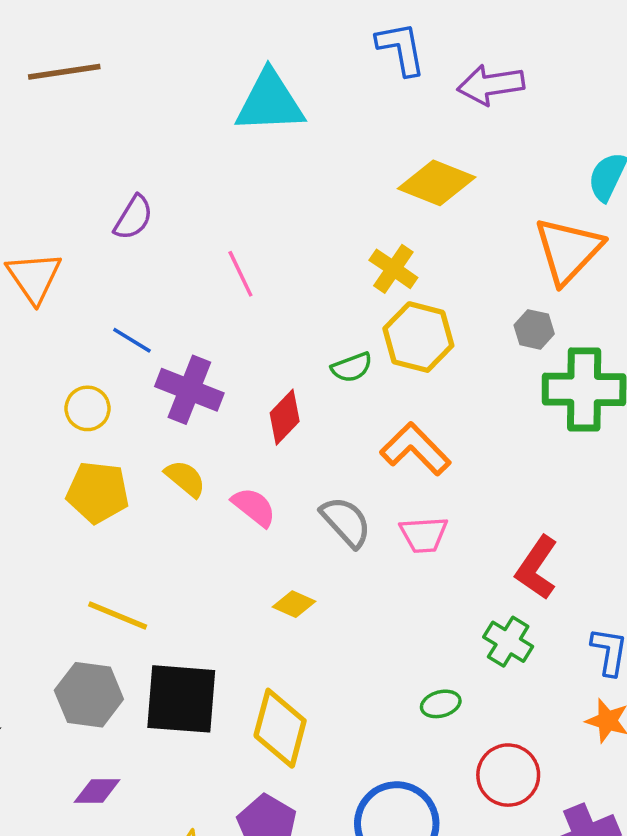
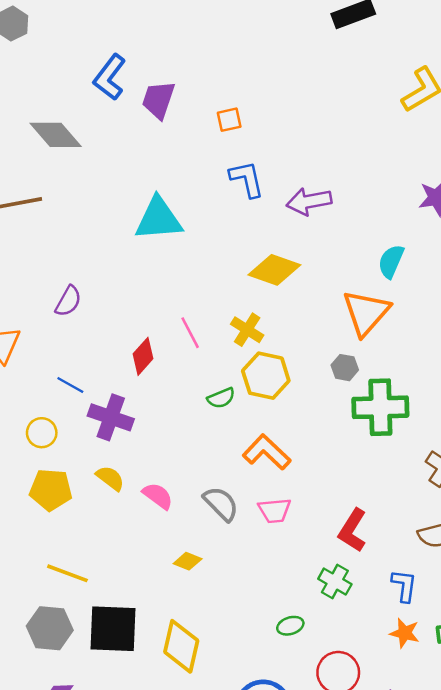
pink line: (240, 274) -> (190, 333), moved
red diamond: (285, 417) -> (143, 356), moved

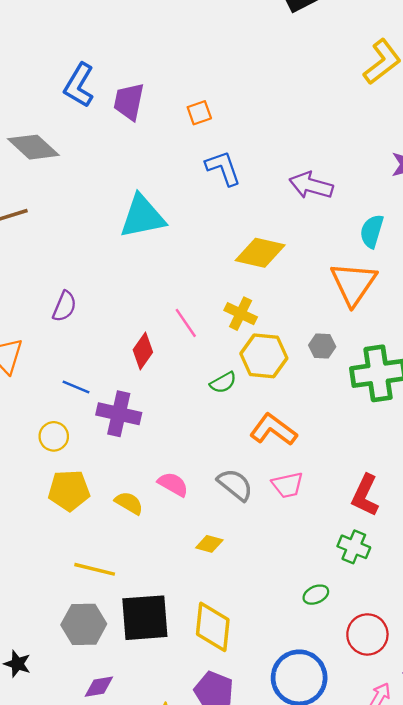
purple arrow: (309, 201) -> (311, 185), moved, turned 33
gray hexagon: (345, 368) -> (322, 346), moved
yellow semicircle: (110, 478) -> (129, 503), moved

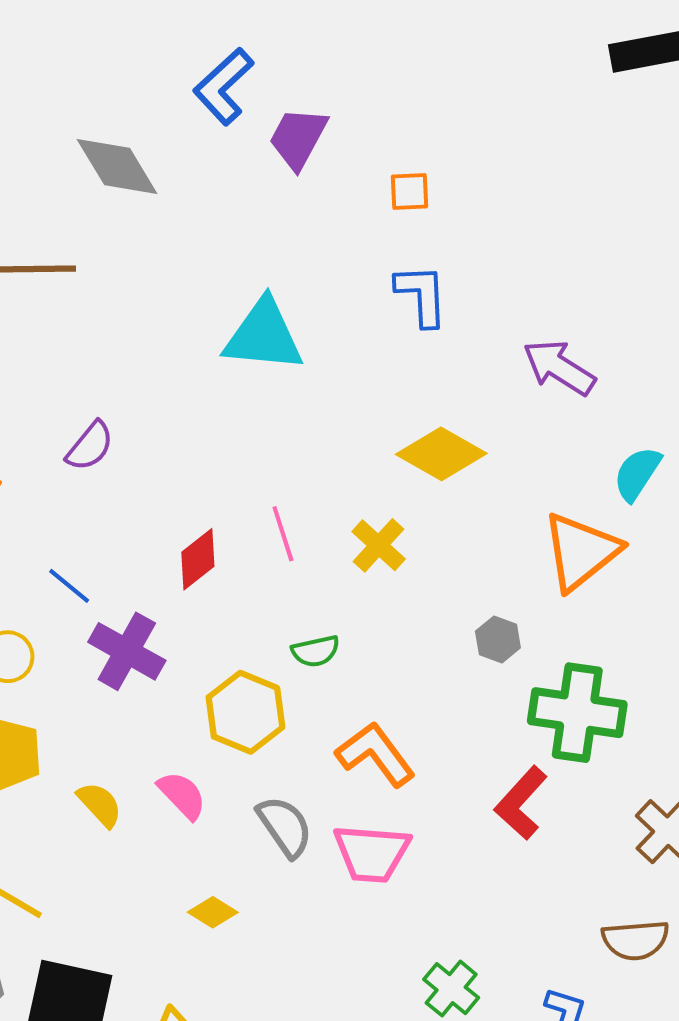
yellow hexagon: (264, 356) -> (245, 712), moved
pink trapezoid: (288, 485) -> (372, 853), size x1.4
red L-shape: (365, 495) -> (521, 803), moved

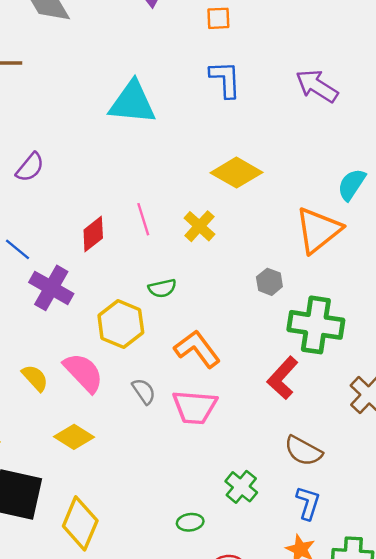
purple arrow: (559, 367) -> (317, 86), moved
pink semicircle: (182, 795) -> (83, 373), size x1.4
gray semicircle: (285, 827) -> (144, 391), size x0.7
yellow diamond: (213, 912) -> (74, 437), moved, size x1.4
brown semicircle: (635, 940) -> (303, 451), moved, turned 33

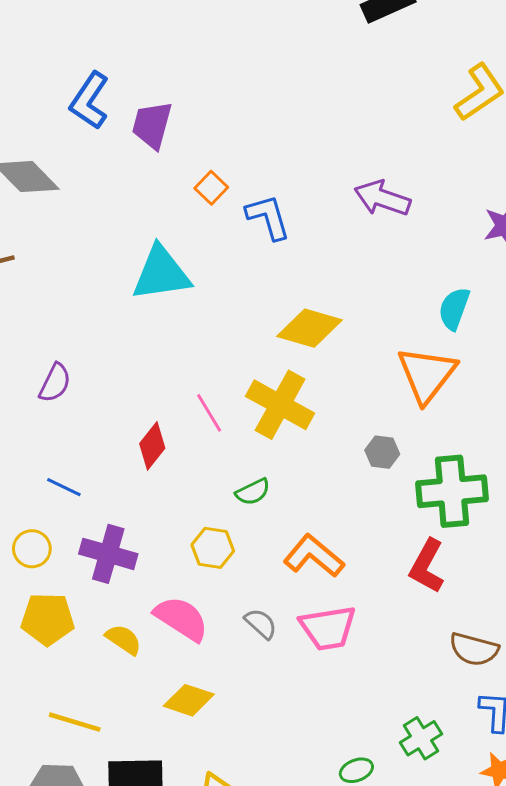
orange square: (218, 18) -> (211, 188), moved, turned -30
yellow cross: (199, 226) -> (280, 405), size x1.6
purple cross: (51, 288) -> (108, 554), moved
yellow hexagon: (121, 324) -> (213, 548), size x0.7
green cross: (241, 487) -> (421, 738), moved, turned 32

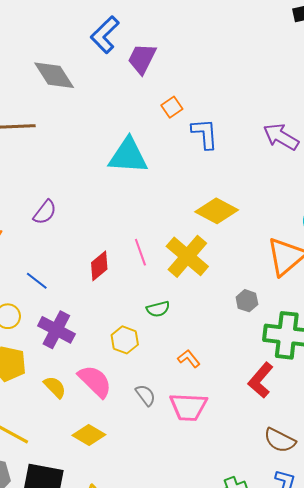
orange L-shape: (314, 556) -> (189, 359), size x0.6

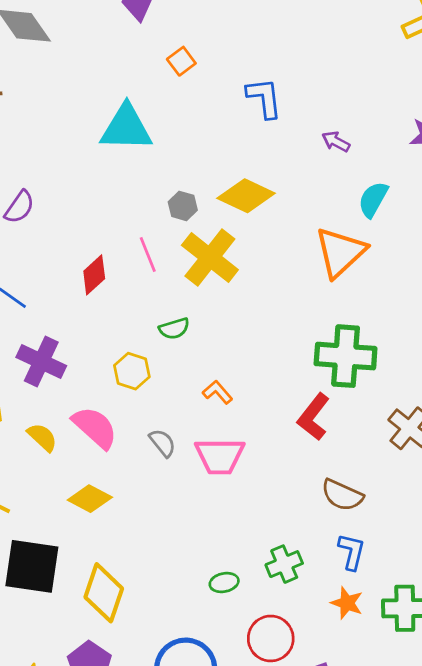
blue L-shape: (205, 134) -> (264, 98), moved
purple arrow: (281, 137) -> (336, 142), moved, size x0.6
gray hexagon: (247, 301) -> (183, 206), moved

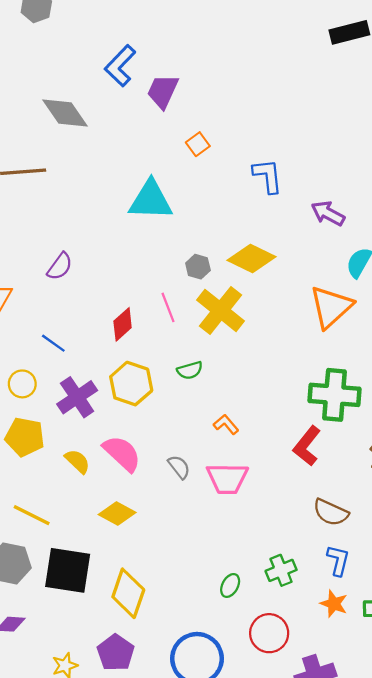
purple arrow: (336, 142) -> (328, 213), size x1.4
purple cross: (41, 362) -> (77, 397), turned 30
yellow hexagon: (132, 371) -> (131, 384), moved, size x1.4
green ellipse: (224, 583) -> (230, 585), turned -50

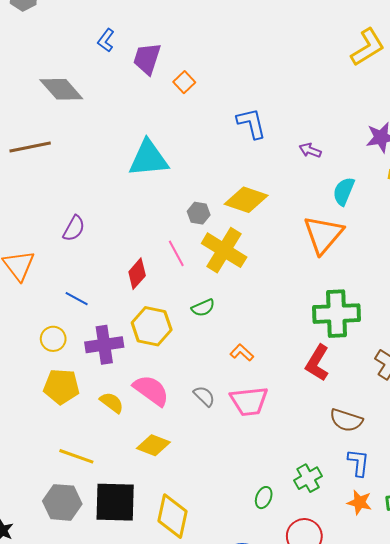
blue L-shape: (120, 66) -> (106, 40), size x0.6
orange square: (198, 144) -> (184, 82), moved
purple arrow: (328, 213) -> (310, 150), size x0.7
purple cross: (77, 397) -> (104, 345), turned 33

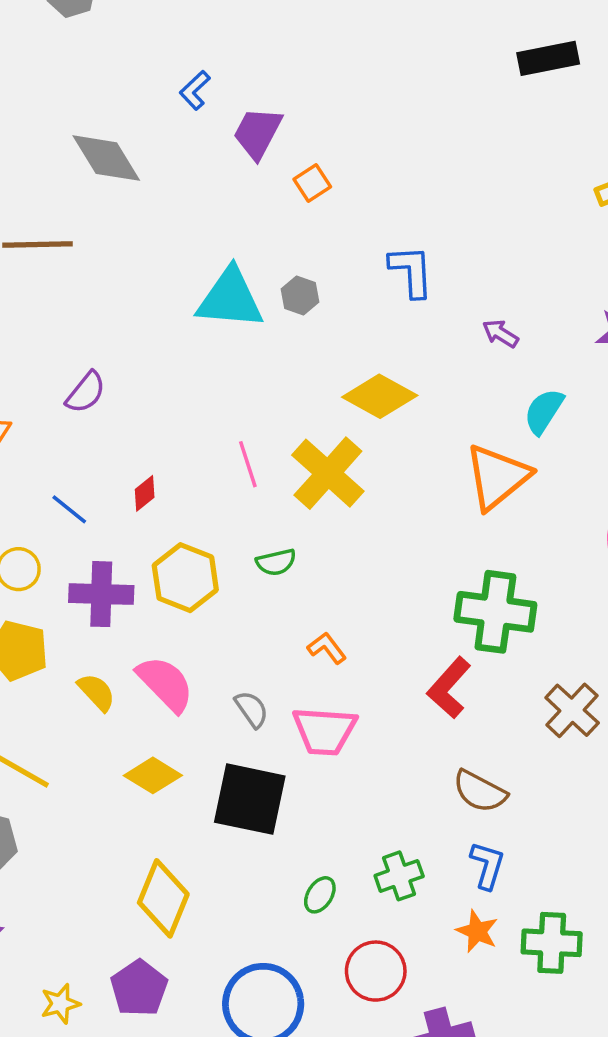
gray hexagon: (199, 213) -> (300, 296), moved
red diamond: (137, 274) -> (145, 493), moved, size x0.7
black square: (115, 502) -> (250, 799), moved

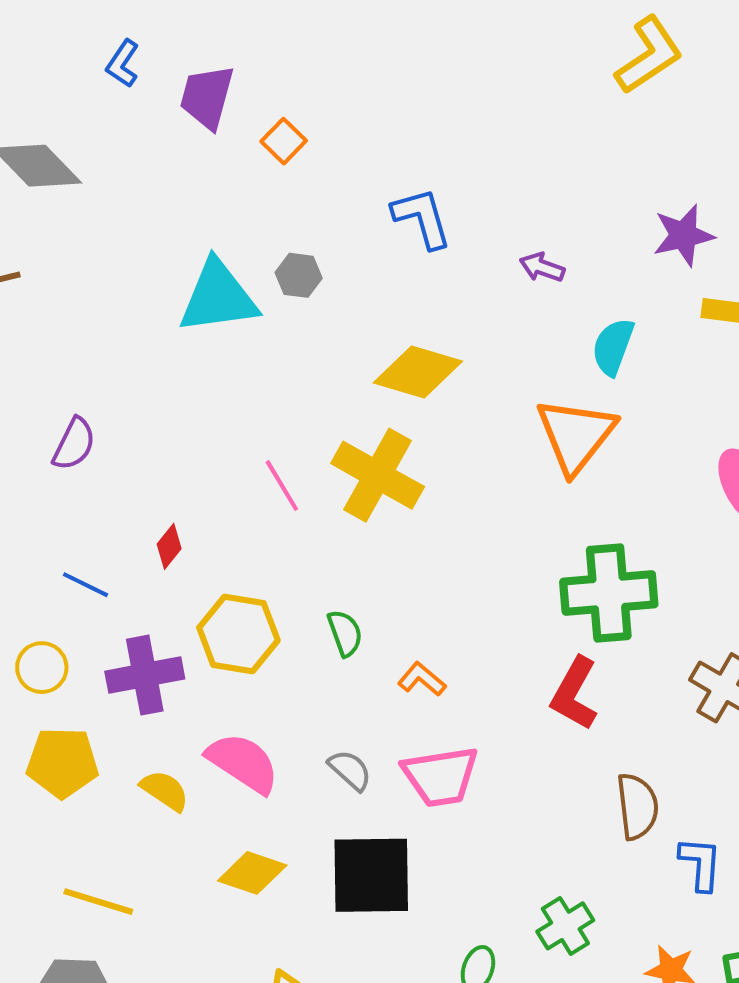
green semicircle: (276, 562) -> (345, 633), moved, turned -84
brown semicircle: (480, 791) -> (637, 806), turned -112
blue L-shape: (487, 865) -> (701, 864), moved

